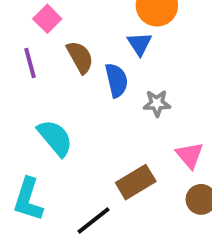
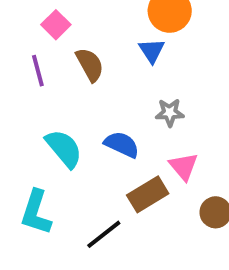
blue semicircle: (117, 80) -> (122, 144), moved, turned -52
pink triangle: (190, 155) -> (184, 166), moved

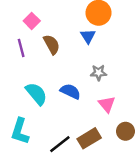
brown rectangle: (148, 194) -> (89, 138), moved

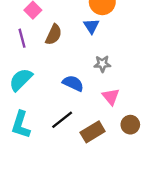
brown semicircle: (52, 44) -> (54, 35), turned 54
cyan semicircle: (36, 94) -> (21, 80), moved, turned -95
black line: (60, 144) -> (62, 120), moved

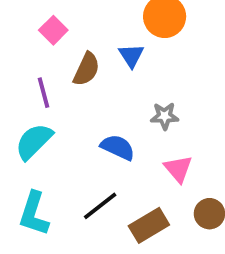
blue triangle: (91, 26) -> (131, 56), moved
purple line: (22, 38) -> (44, 93), moved

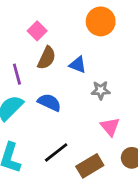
pink square: (53, 30) -> (37, 31), moved
blue triangle: (131, 56) -> (78, 65), moved, turned -36
blue semicircle: (118, 147) -> (49, 102), moved

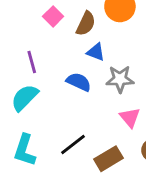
brown semicircle: (47, 58) -> (86, 24), moved
gray star: (101, 90) -> (120, 79), size x1.4
blue semicircle: (49, 102) -> (79, 82), moved

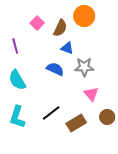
purple line: (32, 62) -> (15, 46), moved
cyan semicircle: (25, 98) -> (17, 80), turned -75

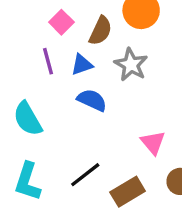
purple line: (15, 46) -> (48, 61), moved
blue triangle: (67, 48) -> (82, 65), moved, turned -40
gray star: (84, 67) -> (131, 65), moved, turned 30

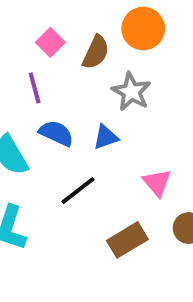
blue triangle: (82, 65) -> (106, 137), moved
blue semicircle: (92, 100) -> (56, 133), moved
black line: (85, 175) -> (78, 191), moved

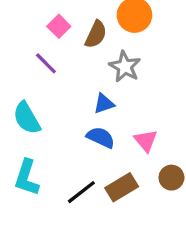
purple line: (35, 88) -> (46, 63), turned -30
blue semicircle: (56, 133) -> (101, 137), moved
black line: (78, 191) -> (81, 192), moved

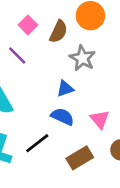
black line: (81, 192) -> (37, 143), moved

